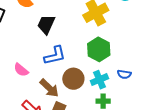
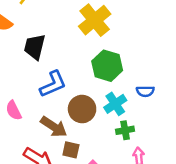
pink semicircle: (21, 70) -> (14, 110), turned 35

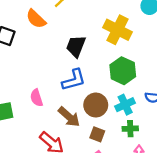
yellow cross: (95, 20) -> (118, 30), turned -32
black trapezoid: (35, 47) -> (76, 46), moved
brown square: (71, 150) -> (97, 134), moved

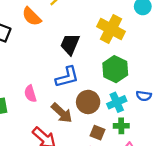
brown square: (97, 134) -> (98, 133), moved

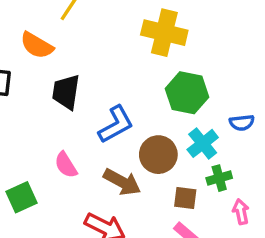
black trapezoid: (70, 44) -> (66, 92), moved

